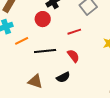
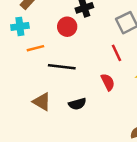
red line: (74, 32) -> (117, 53), moved, turned 72
red semicircle: (73, 56) -> (108, 82), moved

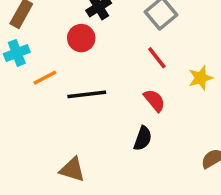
brown triangle: (42, 102) -> (72, 170), moved
black semicircle: (77, 104) -> (143, 138), moved, turned -42

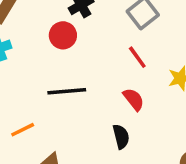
orange line: (45, 78) -> (23, 130), moved
black semicircle: (143, 138) -> (121, 137), turned -35

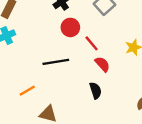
red circle: (63, 35) -> (70, 27), moved
red line: (137, 57) -> (92, 43), moved

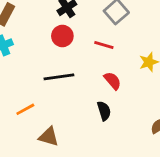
red circle: (70, 27) -> (62, 36), moved
red line: (92, 43) -> (104, 45), moved, turned -35

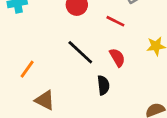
black line: (59, 77) -> (80, 52), moved, turned 40
orange line: (25, 109) -> (27, 69), turned -36

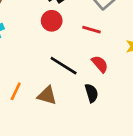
brown triangle: (45, 100) -> (47, 95), moved

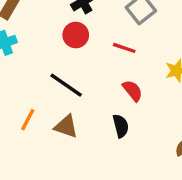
black line: (64, 66) -> (66, 85), moved

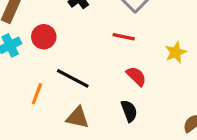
red circle: (76, 35) -> (44, 37), moved
orange line: (28, 120) -> (37, 94), moved

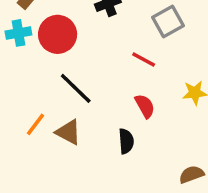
red circle: (44, 37) -> (58, 34), size x1.4
orange line: (37, 94) -> (35, 124), moved

